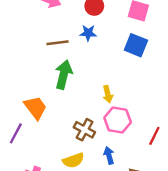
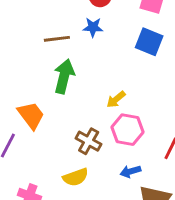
yellow arrow: (108, 94) -> (116, 99), turned 63
blue arrow: (109, 155) -> (130, 171), moved, turned -91

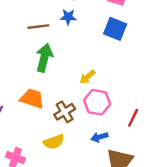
orange trapezoid: (31, 115) -> (32, 99), moved, turned -35
brown cross: (89, 141) -> (65, 112), turned 30

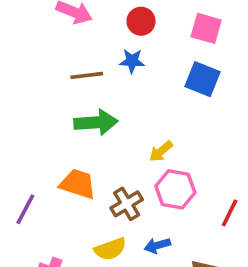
green arrow: (44, 58) -> (96, 122), turned 72
blue arrow: (99, 137) -> (157, 245), moved

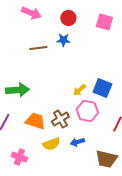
blue square: (203, 79) -> (102, 88), moved
green arrow: (96, 122) -> (17, 90), moved
orange trapezoid: (78, 184) -> (35, 121), moved

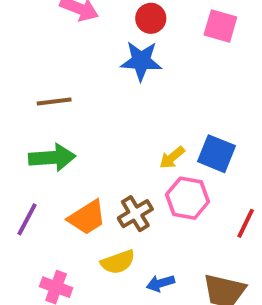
blue star: (63, 40) -> (141, 61), size x1.5
brown line: (38, 48) -> (54, 101), moved
orange trapezoid: (35, 121) -> (87, 217), turned 130
blue arrow: (77, 142) -> (160, 283), moved

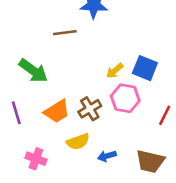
brown line: (54, 101) -> (65, 33), moved
green arrow: (52, 158) -> (33, 71), turned 40
purple line: (27, 219) -> (16, 113), turned -45

